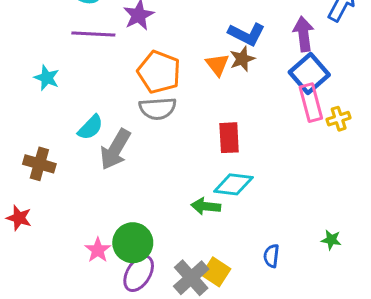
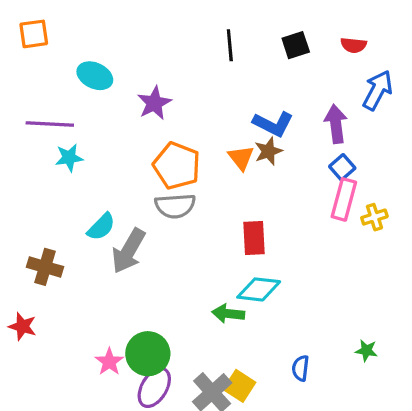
purple line: (93, 34) -> (50, 124), moved
blue square: (309, 73) -> (342, 167), size x0.6
cyan star: (47, 78) -> (69, 158), moved, turned -30
pink rectangle: (311, 103) -> (344, 199), turned 30

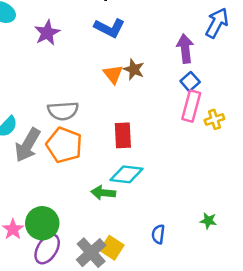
blue L-shape: (273, 124) -> (109, 28), moved
brown star: (268, 151) -> (134, 69), turned -30
orange pentagon: (177, 166) -> (64, 145), moved

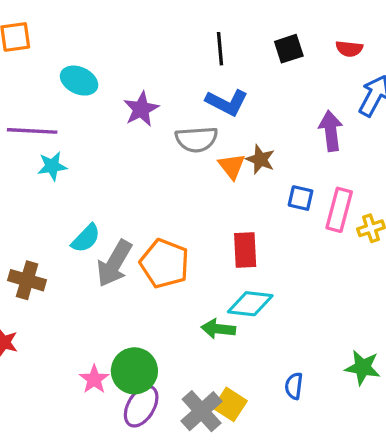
blue square: (190, 82) -> (301, 198), moved, turned -36
gray semicircle: (63, 111) -> (197, 139), moved
green star: (208, 221) -> (363, 368), size x1.5

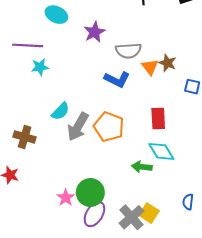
blue L-shape: (227, 102) -> (117, 79), moved
cyan diamond: (250, 304) -> (161, 151), turned 52

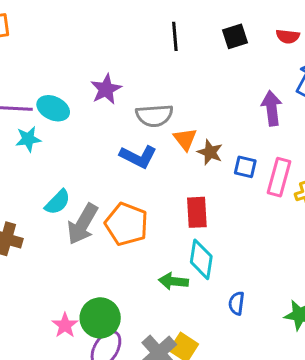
cyan ellipse: (56, 15) -> (53, 108), moved
brown star: (167, 63) -> (210, 152), moved
cyan diamond: (161, 151) -> (201, 259), turned 40
blue semicircle: (188, 202) -> (236, 303), moved

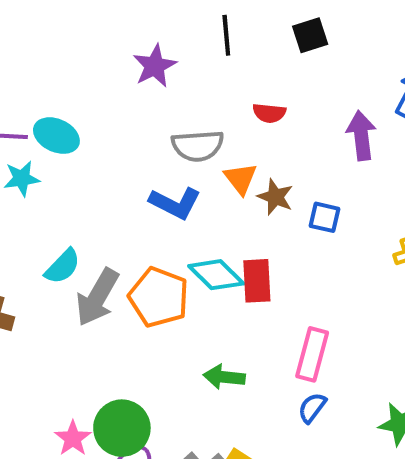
red semicircle: (288, 36) -> (269, 113), moved
purple star: (106, 89) -> (155, 66), moved
pink rectangle: (279, 177) -> (312, 354), moved
cyan diamond: (201, 259) -> (216, 275), moved, turned -54
blue semicircle: (236, 303) -> (312, 408), turned 30

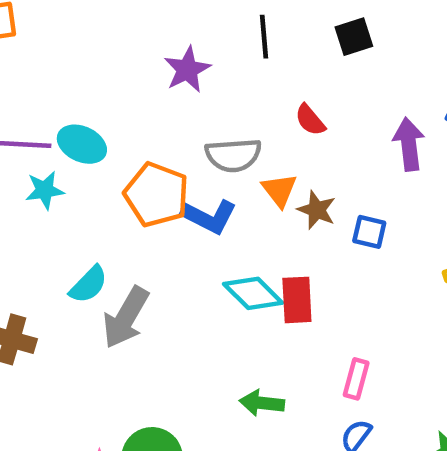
red semicircle: (269, 113) -> (310, 120), turned 44
orange pentagon: (159, 297) -> (156, 195), moved
pink rectangle: (312, 354) -> (356, 379), size x0.7

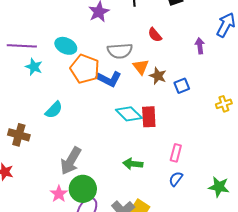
cyan ellipse: (82, 144) -> (66, 46), moved
purple arrow: (409, 144) -> (200, 46), size x0.7
cyan star: (45, 190) -> (34, 67), turned 30
blue square: (369, 232) -> (182, 86), turned -35
gray arrow: (126, 317) -> (71, 161), moved

